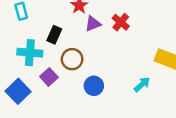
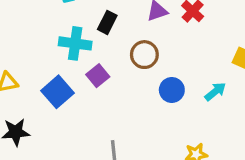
brown circle: (72, 59) -> (144, 55), moved
blue circle: (94, 86) -> (172, 90), moved

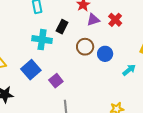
purple square: (98, 76) -> (56, 81), moved
blue circle: (172, 90) -> (105, 54), moved

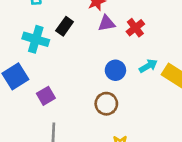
brown circle: (85, 47) -> (106, 104), moved
cyan arrow: (129, 70) -> (148, 66), moved

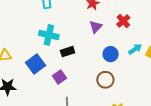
purple triangle: (107, 23) -> (96, 27), moved, turned -32
black rectangle: (65, 26) -> (68, 52), moved, turned 40

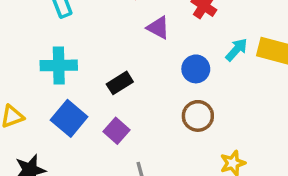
purple triangle: (96, 27) -> (158, 28), turned -32
cyan cross: (49, 35) -> (59, 65), moved

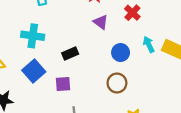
cyan arrow: (236, 50) -> (149, 44), turned -77
purple square: (117, 131) -> (63, 84), turned 35

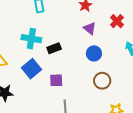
blue circle: (121, 53) -> (94, 53), moved
black rectangle: (70, 54) -> (54, 48), moved

